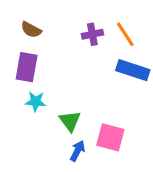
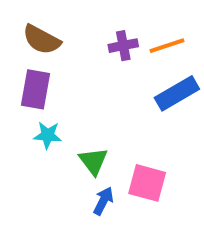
brown semicircle: (31, 30) -> (42, 40), size x1.4
orange line: (125, 34) -> (167, 46), turned -75
blue rectangle: (133, 70) -> (177, 93), turned -48

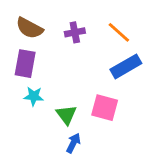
purple cross: (123, 46) -> (75, 32), moved
orange line: (167, 46) -> (119, 32), turned 60
pink square: (147, 183) -> (105, 108), moved

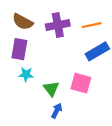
purple cross: (75, 32) -> (58, 25), size x1.5
orange line: (119, 32) -> (92, 25), turned -54

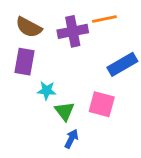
orange line: (92, 25) -> (104, 19), moved
cyan star: (26, 74) -> (47, 91), moved

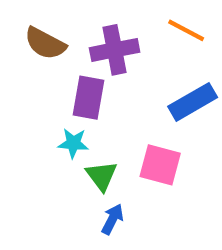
orange line: (104, 19) -> (186, 30), moved, turned 40
purple rectangle: (25, 62) -> (89, 98), moved

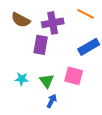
cyan star: (73, 143) -> (22, 79), moved

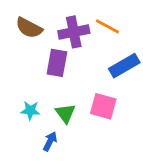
orange line: (86, 14) -> (107, 26), moved
blue arrow: (52, 101) -> (50, 141), moved

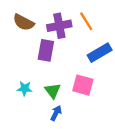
orange line: (107, 26) -> (86, 21), turned 30
blue arrow: (50, 141) -> (56, 113), moved

